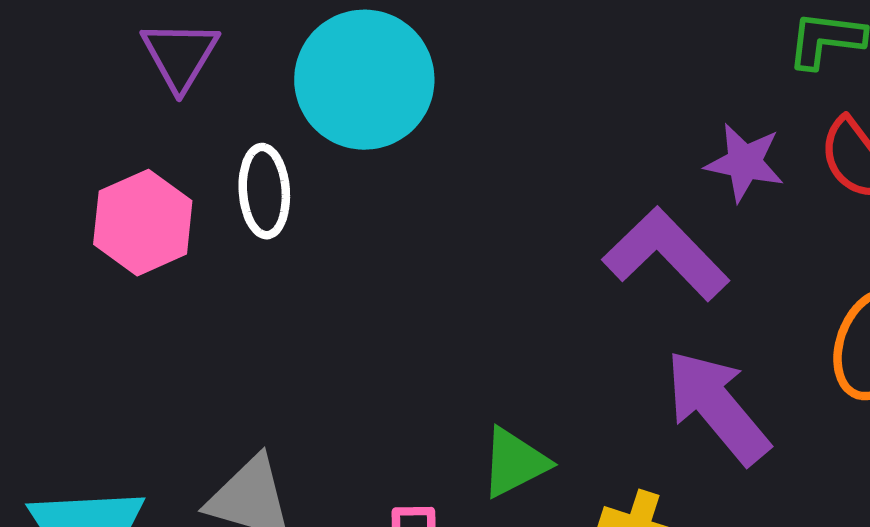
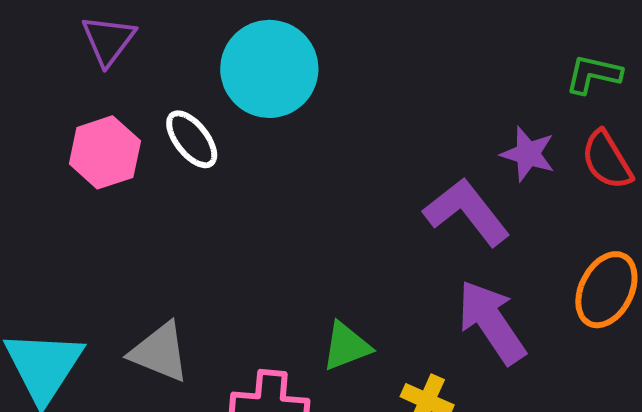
purple triangle: (180, 55) -> (108, 40), moved
white ellipse: (264, 191) -> (192, 139), turned -40

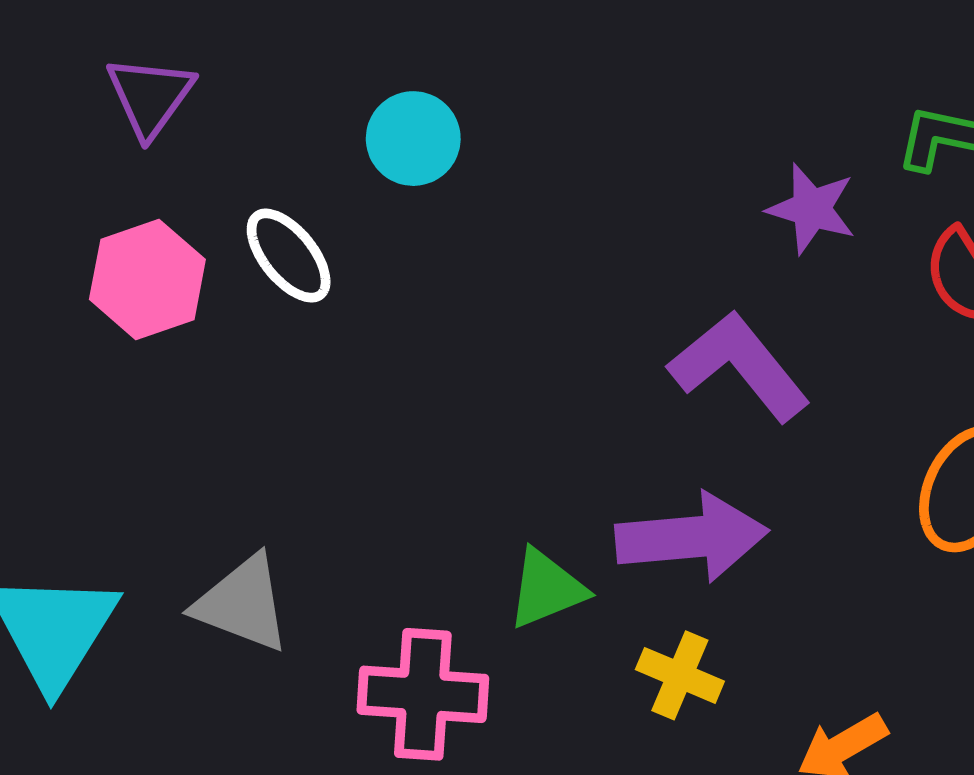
cyan circle: (269, 69) -> (413, 139), size x0.6
purple star: (528, 154) -> (812, 209), moved
purple arrow: (492, 322) -> (692, 537), moved, turned 120

